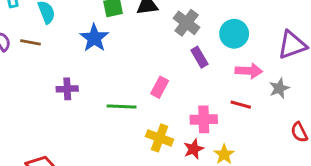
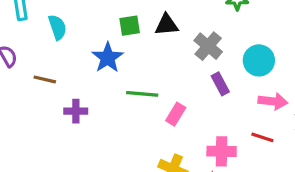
brown line: (30, 42) -> (45, 79), moved
green line: (122, 106) -> (142, 94), moved

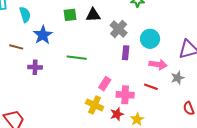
blue star: (108, 58) -> (43, 35), moved
purple rectangle: (220, 84) -> (126, 53), turned 32
pink rectangle: (176, 114) -> (105, 84), moved

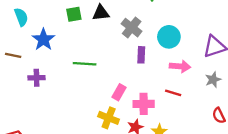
gray star: (178, 78) -> (213, 80), moved

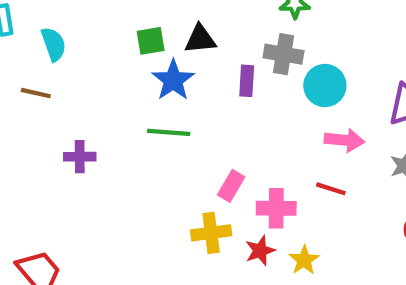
gray cross: (132, 28) -> (284, 54), moved, turned -30
blue star: (43, 40) -> (173, 80), moved
brown line: (13, 55) -> (36, 93), moved
purple rectangle: (141, 55) -> (247, 81), moved
yellow cross: (109, 118) -> (211, 233), turned -30

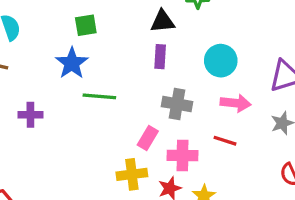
black triangle: (200, 39) -> (163, 21), moved
gray cross: (284, 54) -> (177, 104), moved
blue star: (173, 80) -> (72, 63), moved

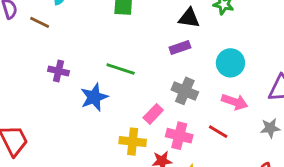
purple rectangle: (160, 57) -> (180, 48), turned 54
blue star: (72, 63) -> (94, 97), moved

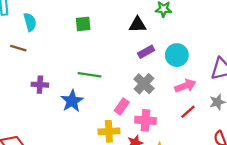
purple rectangle: (180, 48) -> (146, 52), moved
gray cross: (185, 91) -> (144, 84), turned 30
pink arrow: (235, 102) -> (185, 86), turned -30
red line: (218, 132) -> (188, 112), moved, turned -63

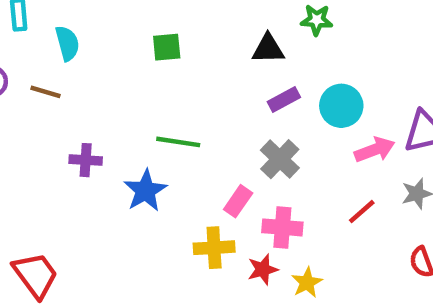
pink arrow: (185, 86) -> (375, 150), moved

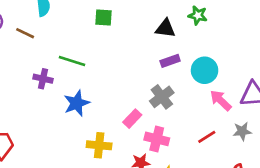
green line: (178, 142) -> (72, 61), moved
pink arrow: (375, 150) -> (221, 100), turned -125
yellow cross: (214, 248) -> (99, 145), moved

